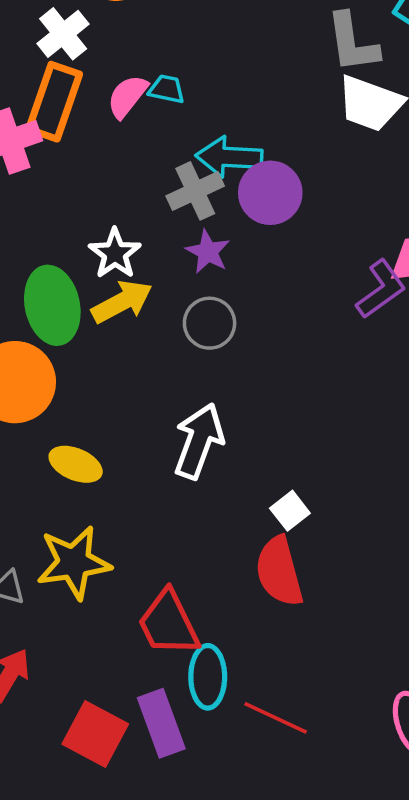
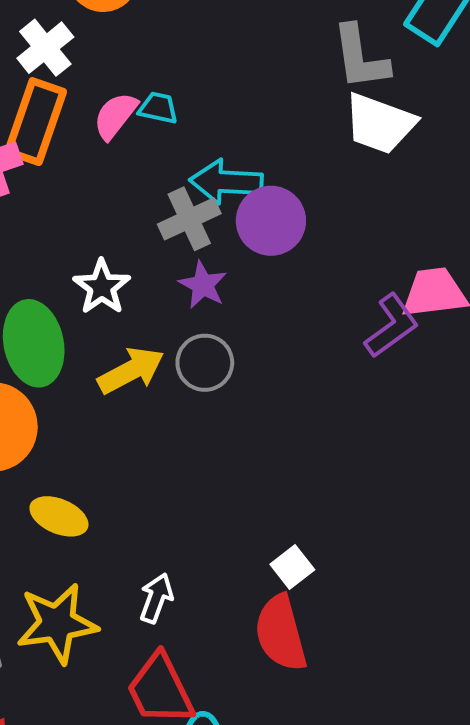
yellow arrow: (122, 302) -> (131, 371), moved
white arrow: (199, 441) -> (156, 598), moved, size x0.6

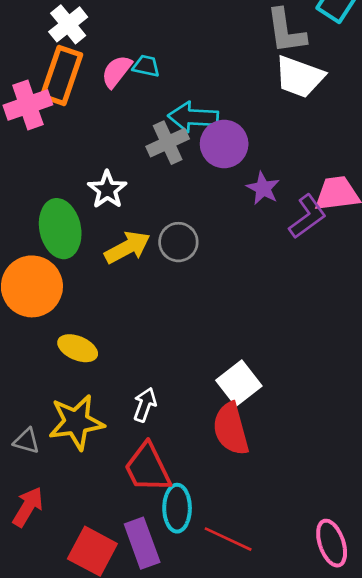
purple star: (203, 285) -> (263, 188), moved
white square: (292, 567) -> (239, 383), size x1.5

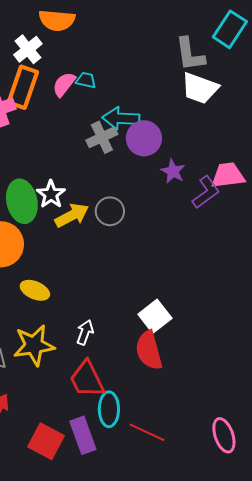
white star: (107, 190) -> (51, 194), moved

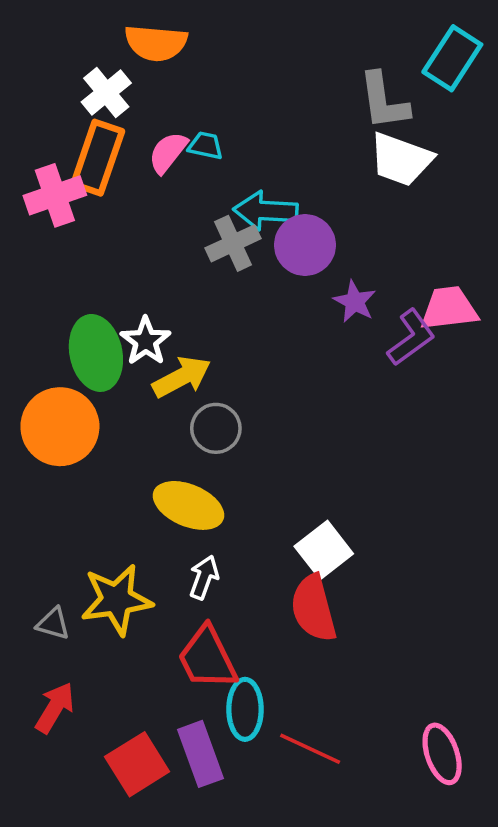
gray circle: (110, 211) -> (216, 428), moved
yellow ellipse: (35, 290) -> (188, 505), moved, size x1.4
red square: (46, 441) -> (137, 764), turned 30

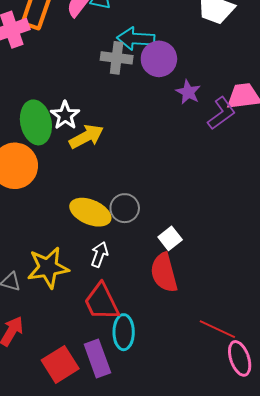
gray cross: (233, 243) -> (117, 58), turned 32
gray circle: (216, 428) -> (125, 208), moved
white square: (324, 550) -> (170, 238), size x0.7
red line: (310, 749) -> (217, 329), moved

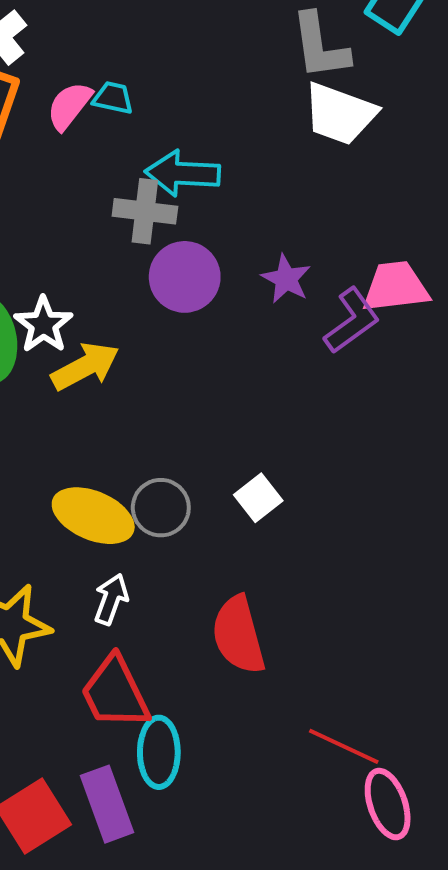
purple circle: (159, 59) -> (185, 277), moved
white square: (170, 238) -> (258, 498), moved

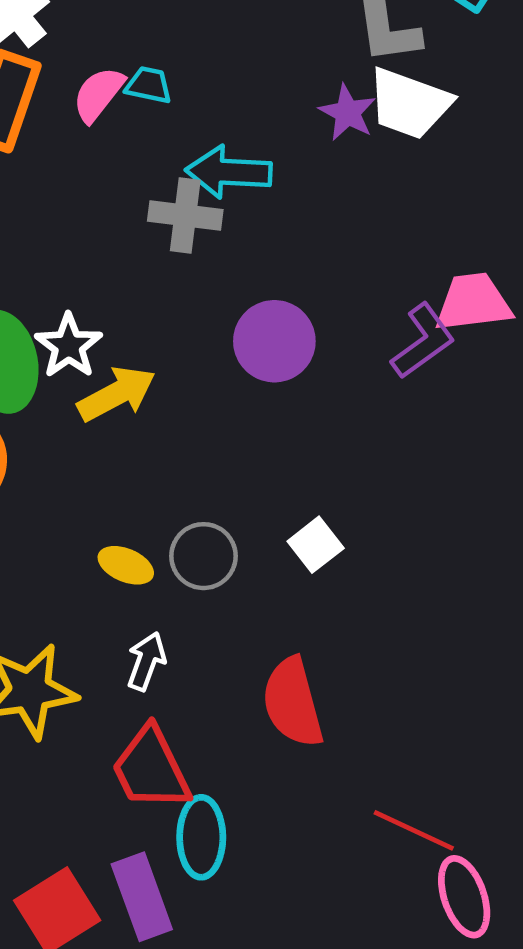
purple circle: (185, 277) -> (274, 341), moved
purple star: (286, 279) -> (348, 113), moved
yellow ellipse: (93, 516) -> (126, 565), size x0.6

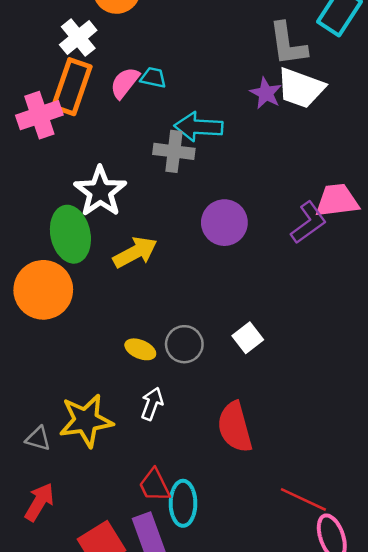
white star: (69, 346) -> (100, 191), moved, size x1.4
red trapezoid: (151, 769) -> (155, 485), moved, size x0.7

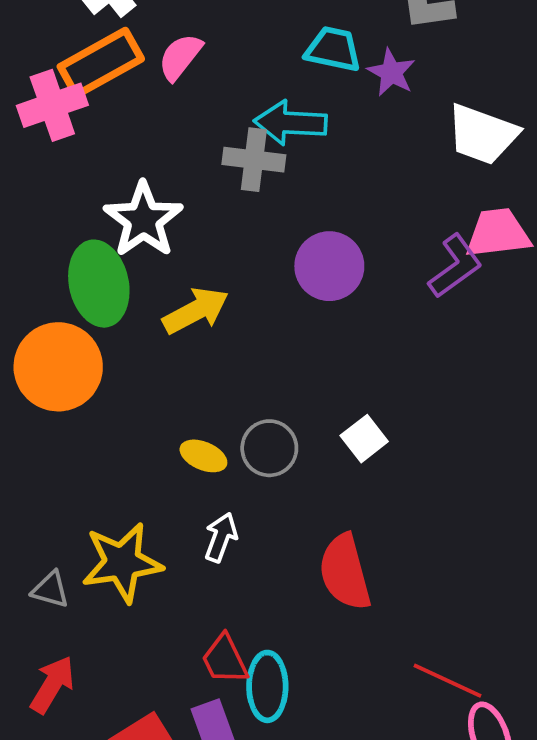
cyan trapezoid: (153, 78) -> (333, 49), moved, size x1.4
orange rectangle: (72, 87) -> (101, 63), turned 42
white trapezoid: (301, 88) -> (482, 134), moved

